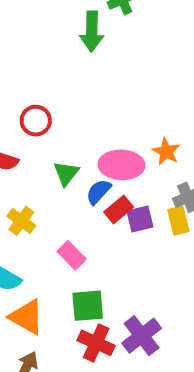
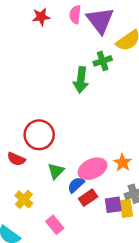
red circle: (36, 121) -> (39, 135), size x1.5
pink ellipse: (121, 165) -> (93, 169), turned -32
purple square: (140, 219) -> (113, 205), moved

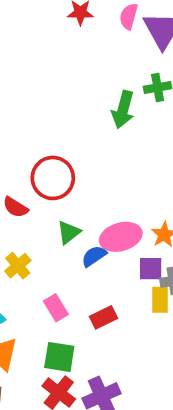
red rectangle: (88, 198) -> (103, 317), moved
purple square: (113, 205) -> (151, 269), moved

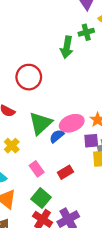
red circle: (53, 178) -> (29, 77), moved
green triangle: (69, 232) -> (40, 123), size x1.6
green square: (59, 357) -> (41, 198), turned 36

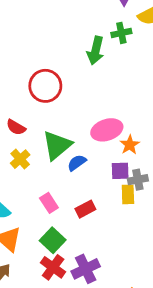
pink ellipse: (72, 123) -> (107, 130), moved
yellow cross: (12, 146) -> (20, 159), moved

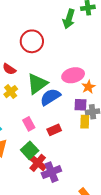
blue semicircle: (77, 163) -> (50, 97), size x1.5
red cross: (53, 267) -> (38, 163), moved

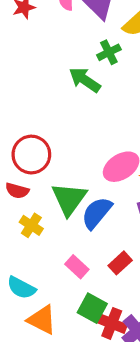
green arrow: (69, 19) -> (85, 80), turned 126
red circle: (32, 41) -> (31, 155), moved

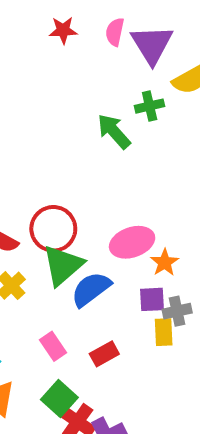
red circle: (31, 155) -> (53, 229), moved

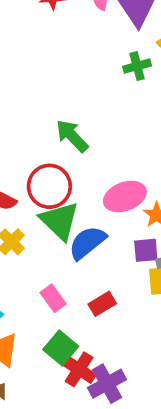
green arrow: (114, 131) -> (72, 136), moved
green triangle: (63, 265) -> (60, 221), turned -33

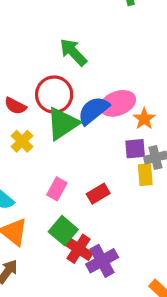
green triangle: (60, 221) -> (63, 124), turned 42
blue semicircle: (87, 243) -> (93, 110), moved
pink rectangle: (53, 298) -> (57, 189), turned 65

